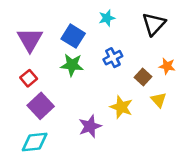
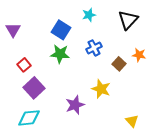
purple triangle: (30, 40) -> (13, 30), moved, size x0.7
yellow triangle: (159, 100) -> (132, 121), moved

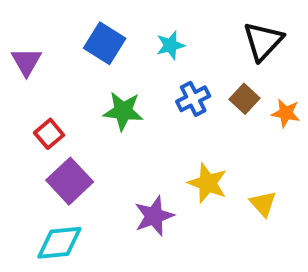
cyan star: (89, 15) -> (170, 45), moved
blue square: (61, 30) -> (105, 43), moved
brown square: (119, 64) -> (245, 99), moved
yellow triangle: (132, 121) -> (263, 204), moved

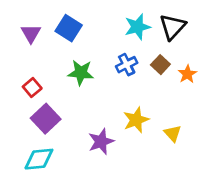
cyan star: (170, 45) -> (137, 27), moved, size x1.4
purple triangle: (26, 62) -> (31, 34), moved
orange star: (286, 113) -> (187, 74), turned 30
yellow star: (208, 183) -> (136, 120), turned 30

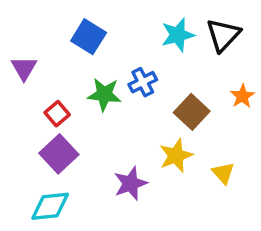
purple triangle: (31, 34) -> (24, 68), moved
blue cross: (127, 65) -> (143, 82), moved
brown square: (160, 65) -> (192, 112), moved, size x1.4
red square: (32, 88) -> (57, 114), moved

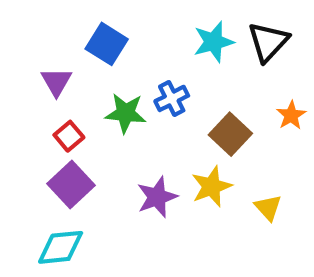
purple triangle: (24, 68) -> (56, 82), moved
purple star: (130, 184) -> (157, 197), moved

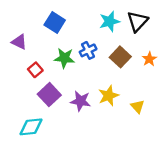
purple triangle: (56, 82) -> (19, 42), moved, turned -35
brown square: (230, 134) -> (120, 57), moved
purple square: (71, 184) -> (49, 95), moved
purple star: (157, 197) -> (80, 101), turned 30

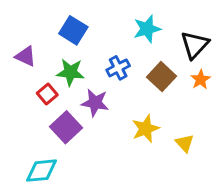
black triangle: (138, 21) -> (195, 45), moved
green star: (64, 58) -> (70, 72), moved
purple star: (80, 101) -> (95, 103), moved

